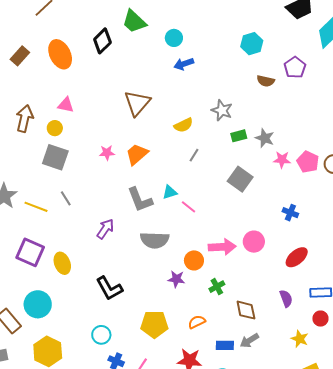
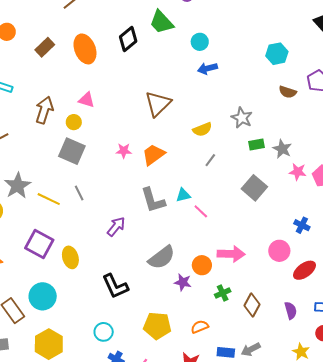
gray semicircle: (155, 240) -> (162, 257), moved, turned -44
pink circle: (254, 242) -> (279, 251), moved
brown diamond: (246, 310) -> (252, 305), moved, turned 35

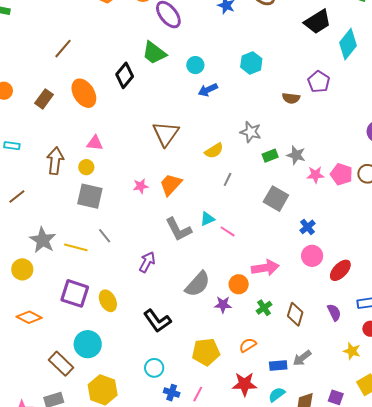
cyan hexagon: (277, 54) -> (251, 63), moved
blue cross: (302, 225) -> (308, 227), moved, turned 35

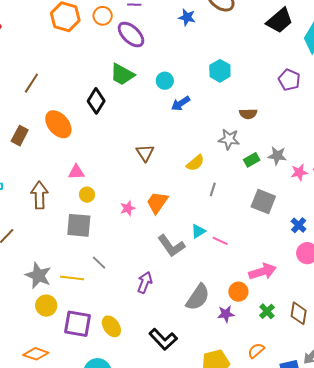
brown semicircle: (291, 98) -> (248, 114), moved
brown triangle: (166, 134) -> (145, 153), size x0.7
yellow circle: (86, 167) -> (87, 195), moved
yellow circle: (22, 269) -> (46, 306), moved

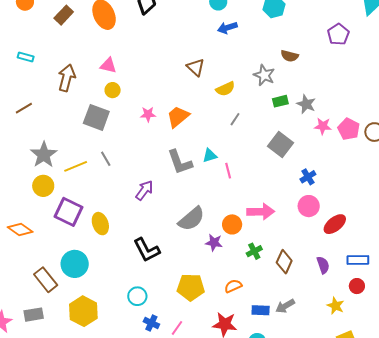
brown triangle: (145, 153) -> (196, 67), moved, turned -30
pink line: (220, 241) -> (228, 171), turned 35
yellow line: (72, 278) -> (76, 166), turned -45

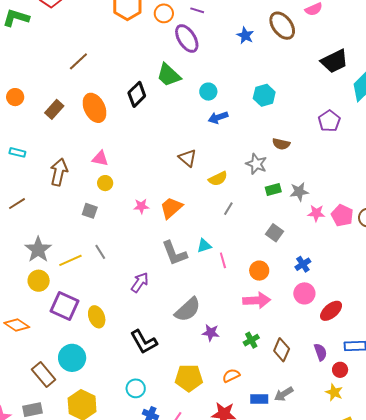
gray star: (306, 104) -> (299, 192), turned -30
gray square: (96, 117) -> (90, 211), size x0.6
gray square: (280, 144) -> (275, 233), size x0.7
orange circle: (232, 224) -> (259, 271), moved
red circle: (357, 286) -> (340, 370), moved

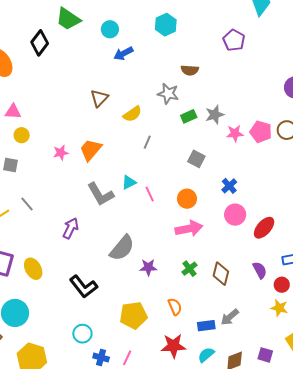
brown triangle: (188, 158) -> (99, 98), turned 42
orange semicircle: (231, 376) -> (175, 307), turned 102

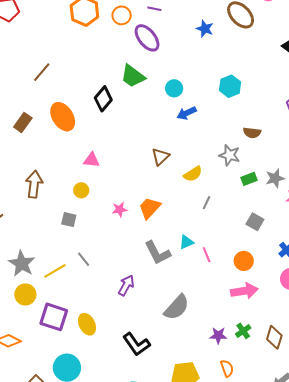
pink triangle: (13, 112) -> (92, 160), moved
purple star: (148, 267) -> (218, 335), moved

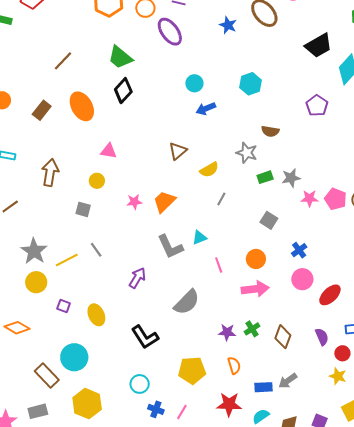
green trapezoid: (133, 76) -> (120, 57), moved
pink line: (207, 255) -> (219, 265), moved
purple square: (54, 317) -> (64, 306), size x0.5

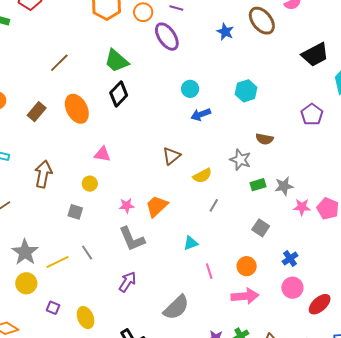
gray L-shape: (170, 247) -> (132, 239), moved

